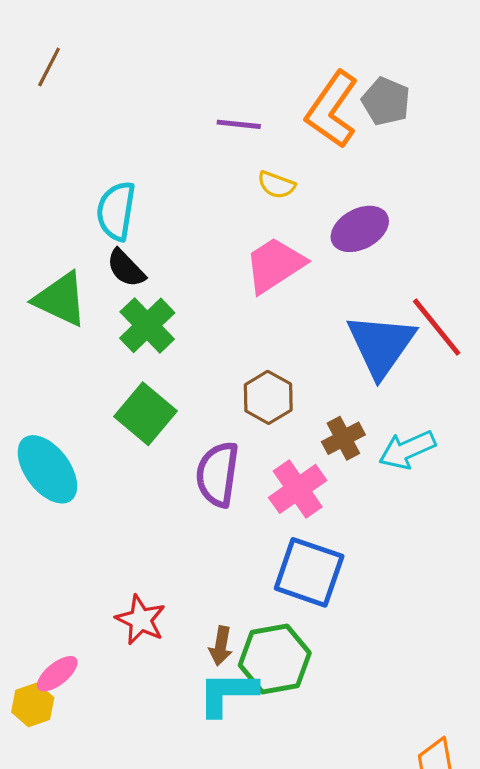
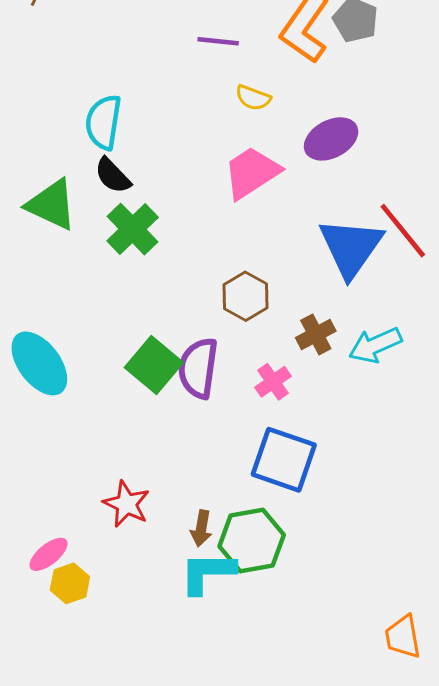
green square: (146, 414) -> (154, 365), moved
pink cross: (298, 489) -> (273, 382), size x0.7
yellow hexagon: (33, 705) -> (70, 583), moved

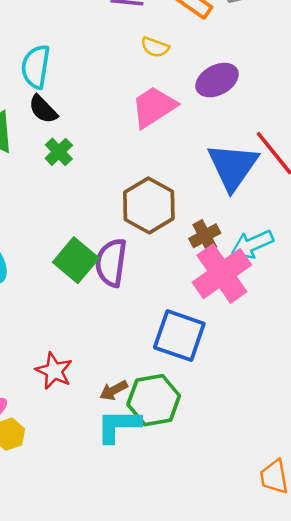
green cross: (133, 229) -> (59, 152), size x0.7
brown hexagon: (246, 296) -> (149, 205), size x1.4
pink cross: (273, 382) -> (222, 274), moved, size x2.0
brown arrow: (201, 528) -> (114, 390), turned 52

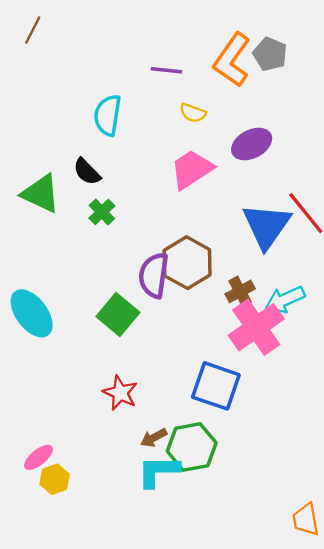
cyan semicircle: (36, 67) -> (108, 115), moved
purple semicircle: (111, 263) -> (154, 275), moved
red star: (54, 371) -> (120, 393), moved

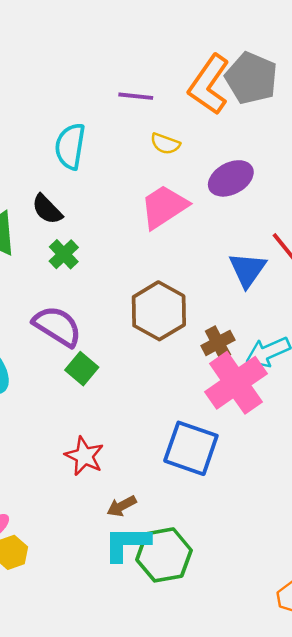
gray pentagon: (270, 54) -> (251, 78), size x1.4
blue triangle: (267, 226) -> (248, 270), size x0.7
purple semicircle: (154, 275) -> (57, 326), moved, turned 114
green square: (118, 314) -> (82, 369), size x0.7
green hexagon: (192, 447) -> (164, 555), moved

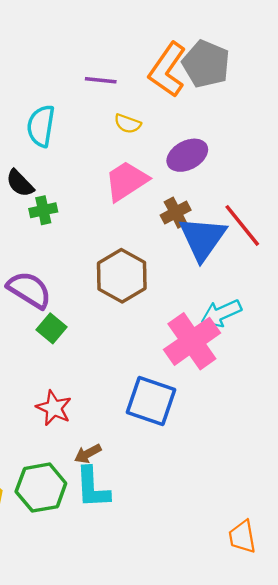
green cross: (64, 254) -> (43, 210), moved, turned 32
blue triangle: (248, 270) -> (202, 238), size x1.4
brown cross: (218, 343) -> (176, 213), moved
cyan L-shape: (127, 543) -> (92, 488), turned -93
green hexagon: (164, 555) -> (41, 488), moved

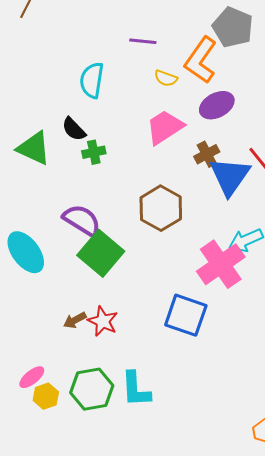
orange L-shape: (167, 70) -> (201, 60), moved
green square: (52, 328) -> (101, 253), size x1.8
brown arrow: (88, 454) -> (75, 320), moved

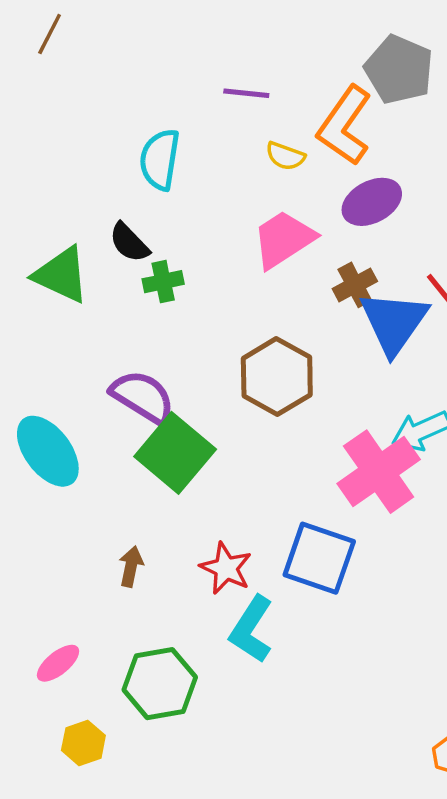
brown arrow: (75, 320) -> (131, 567), turned 130
red star: (103, 321) -> (226, 568), moved
cyan L-shape: (136, 389) -> (251, 629), moved, turned 36
yellow hexagon: (46, 396) -> (83, 743), moved

